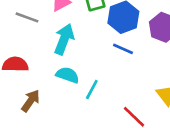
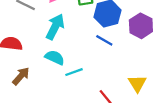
cyan line: (92, 89) -> (74, 72), turned 36

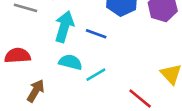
blue line: (104, 40) -> (96, 34), moved

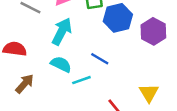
blue line: (96, 34) -> (100, 59), moved

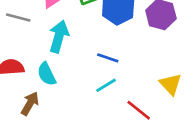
cyan semicircle: (61, 64) -> (47, 74), moved, turned -130
cyan line: (81, 80) -> (106, 85), moved

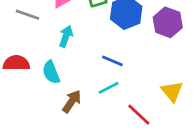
cyan arrow: (59, 36) -> (66, 36), size x0.7
brown arrow: (30, 104) -> (72, 101), moved

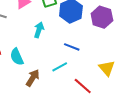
cyan arrow: (66, 36) -> (39, 30), moved
blue line: (112, 61) -> (72, 47), moved

